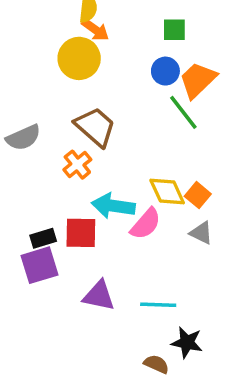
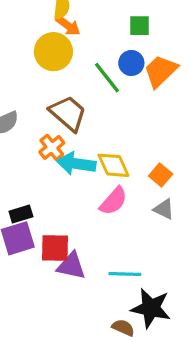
green line: (183, 112) -> (107, 78), moved
yellow diamond: (167, 191) -> (113, 165), moved
cyan arrow: (113, 206) -> (76, 164), moved
red square: (81, 233) -> (55, 248), moved
black star: (187, 342) -> (151, 308), size x1.4

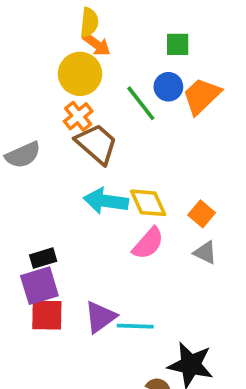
orange cross: (52, 147) -> (78, 116), moved
red square: (55, 248) -> (47, 315), moved
purple triangle: (71, 266) -> (100, 317), turned -48
cyan line: (125, 274) -> (135, 326), moved

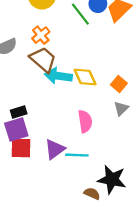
orange cross: (78, 116) -> (41, 35), moved
brown trapezoid: (97, 144) -> (43, 60), moved
pink semicircle: (148, 243) -> (85, 121), moved, turned -50
gray triangle: (205, 253) -> (121, 108), turned 49

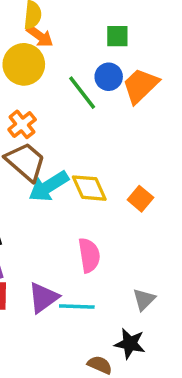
cyan arrow: (58, 76) -> (49, 186), turned -40
gray triangle: (121, 108) -> (144, 299), moved
black star: (112, 180) -> (130, 344), size x0.7

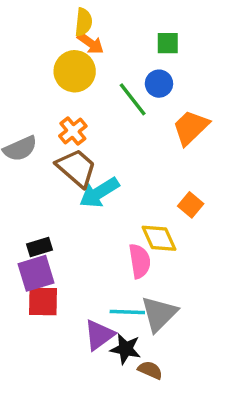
orange trapezoid: (140, 86) -> (191, 128), moved
yellow diamond: (89, 188) -> (159, 238), moved
purple triangle: (43, 298) -> (99, 335), moved
gray triangle: (144, 299) -> (159, 314), moved, size x1.6
black star: (130, 344) -> (126, 349), moved

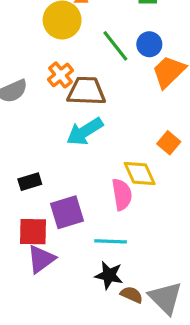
blue circle: (159, 84) -> (149, 44), moved
brown trapezoid: (76, 168) -> (86, 91), moved, turned -39
purple square: (36, 273) -> (67, 212), moved
gray triangle: (159, 314) -> (165, 298), moved, turned -30
purple triangle: (99, 335) -> (41, 259), moved

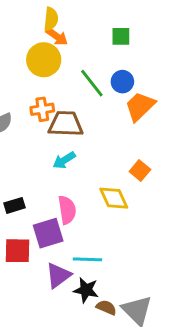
orange cross: (60, 75) -> (42, 109), turned 30
cyan arrow: (85, 131) -> (64, 160), size x0.7
pink semicircle: (122, 194) -> (67, 210), moved
purple triangle: (41, 259) -> (58, 275), moved

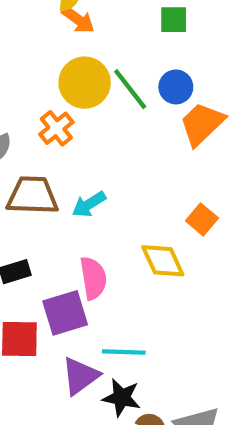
yellow circle: (44, 60) -> (85, 83), moved
orange cross: (42, 109) -> (56, 128), turned -30
brown trapezoid: (66, 124) -> (32, 196), moved

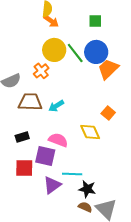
blue circle: (176, 87) -> (96, 52), size x1.5
pink semicircle: (93, 278) -> (58, 140), turned -60
purple square: (65, 313) -> (45, 156), turned 30
black star: (122, 398) -> (87, 189), moved

